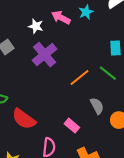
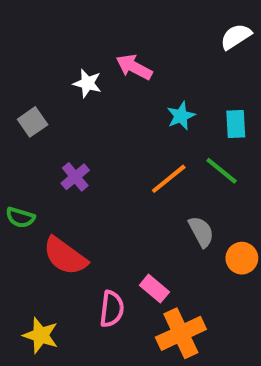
cyan star: (86, 12) -> (181, 116), moved
purple cross: (45, 55) -> (75, 177), moved, size x0.6
pink rectangle: (72, 126) -> (154, 289), moved

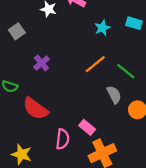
cyan rectangle: (236, 124) -> (134, 23), moved, turned -70
green line: (222, 171) -> (126, 71), moved

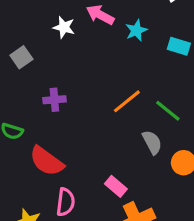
cyan star: (102, 28) -> (136, 30), moved
purple cross: (41, 63) -> (54, 100), turned 35
pink semicircle: (63, 139) -> (65, 202), moved

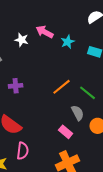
pink rectangle: (116, 186) -> (66, 132), moved

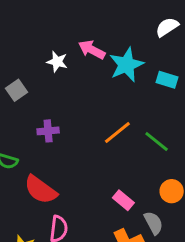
cyan star: (68, 42) -> (126, 65), size x1.6
gray semicircle: (78, 113) -> (154, 223), moved

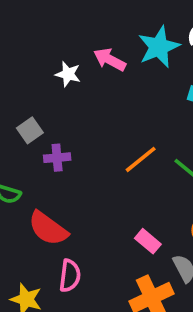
cyan star: (126, 65) -> (159, 47), moved
gray square: (16, 90) -> (30, 130), moved

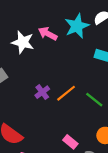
white star: (68, 74) -> (23, 42), size x1.5
purple cross: (57, 158) -> (42, 92), moved, turned -32

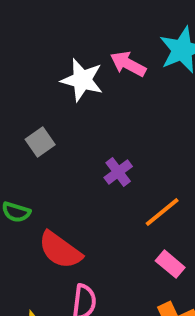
orange line: (66, 93) -> (162, 212), moved

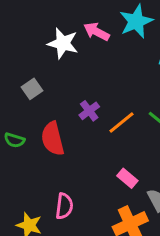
orange line: (162, 212) -> (121, 123), moved
red semicircle: (60, 250) -> (53, 139), moved, turned 40

